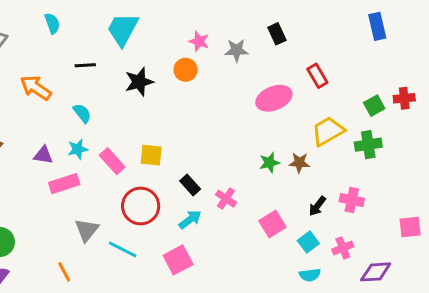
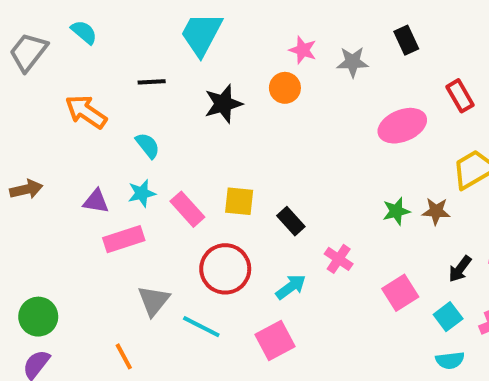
cyan semicircle: (52, 23) -> (84, 32), moved, turned -30
black rectangle: (190, 185) -> (291, 221), moved

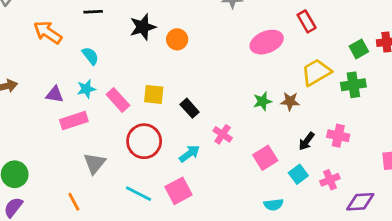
orange circle: (285, 88) -> (177, 39), moved
cyan line: (201, 327) -> (139, 194), moved
cyan semicircle: (450, 360) -> (274, 205), moved

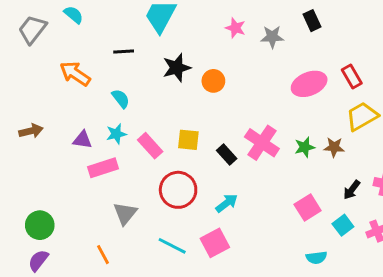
red rectangle: (307, 21) -> (352, 77), moved
pink cross: (223, 134) -> (262, 143), moved, size x1.6

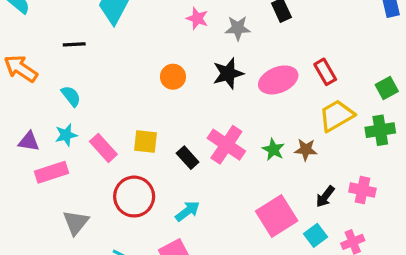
black star: (177, 68) -> (228, 73), moved
green star: (305, 147) -> (273, 150), turned -30
pink square: (308, 207) -> (277, 216), size x1.4

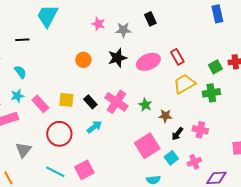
brown star: (306, 150) -> (165, 116), moved
black rectangle: (188, 158) -> (90, 102), moved
cyan arrow: (188, 211) -> (94, 127), moved

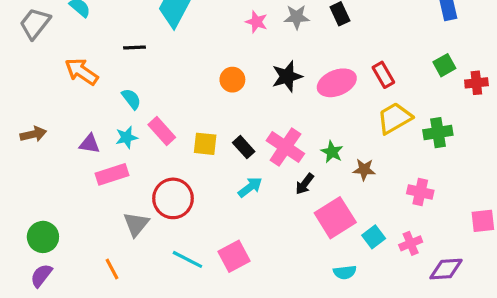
gray star: (123, 30) -> (297, 17), moved
green square: (215, 67) -> (444, 65), moved
pink rectangle: (40, 104) -> (162, 131), moved
red circle: (59, 134) -> (173, 198), moved
black arrow: (177, 134) -> (305, 184), moved

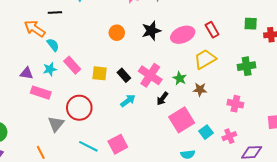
green square: (444, 65) -> (251, 24), turned 32
orange arrow: (81, 72) -> (35, 29), moved
yellow trapezoid: (395, 118) -> (205, 59), moved
pink rectangle: (112, 174) -> (41, 93), turned 36

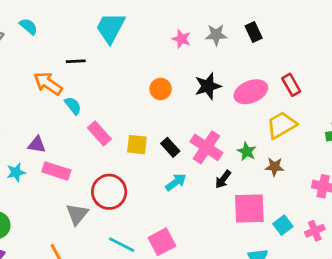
cyan star: (50, 69) -> (16, 172), moved
pink square: (182, 120) -> (249, 208), turned 30

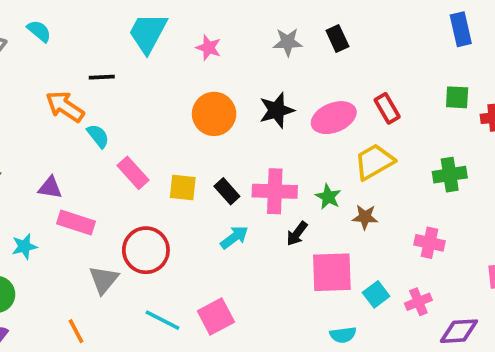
pink star: (181, 39) -> (209, 48), moved
orange circle: (161, 89) -> (214, 114), size x1.5
pink cross: (206, 147) -> (275, 191), turned -32
cyan star: (16, 172) -> (24, 246), moved

